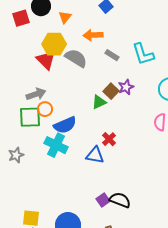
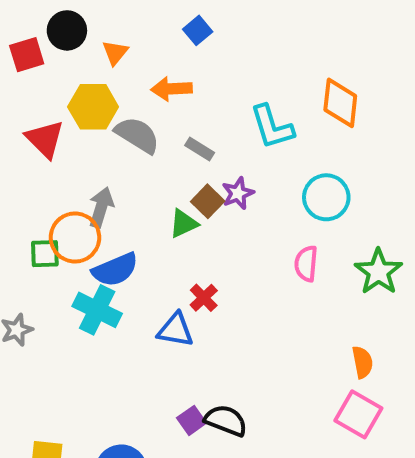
gray rectangle: (112, 55) -> (200, 149), moved
red triangle: (46, 60) -> (45, 139), moved
gray arrow: (36, 94) -> (101, 207), moved, turned -54
orange circle: (45, 109) -> (75, 238), size x1.6
green square: (30, 117) -> (45, 254), size x0.7

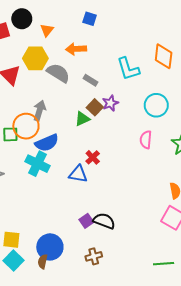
blue square: (198, 30) -> (90, 19), turned -32

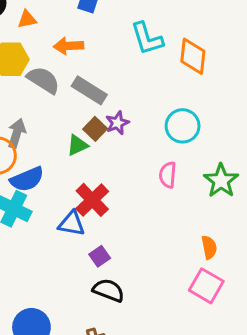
orange triangle: (47, 30) -> (27, 19), turned 40
cyan L-shape: (128, 69) -> (147, 39), moved
gray rectangle: (91, 80) -> (89, 90), size x1.6
red cross: (93, 157) -> (92, 200), size x1.6
purple square: (86, 221) -> (100, 256), moved

